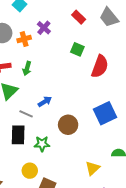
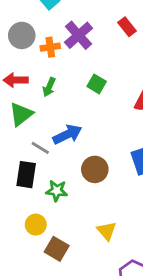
purple cross: (44, 28) -> (79, 35), size x1.5
green square: (77, 49) -> (97, 84), moved
blue arrow: (45, 102) -> (67, 134), size x1.5
yellow triangle: (93, 168) -> (107, 231), moved, turned -35

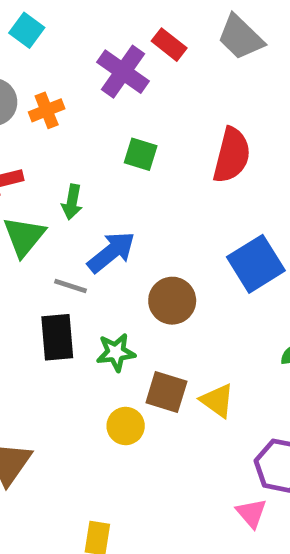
purple cross: (79, 35) -> (123, 72), moved
green arrow: (49, 87) -> (72, 202), moved
yellow circle: (36, 225) -> (126, 426), moved
brown square: (57, 249) -> (166, 392), moved

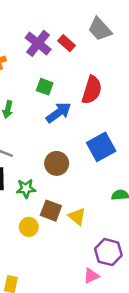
red rectangle: (169, 45) -> (67, 43), moved
blue arrow: (111, 252) -> (59, 113), moved
pink triangle: (251, 513) -> (91, 276), turned 42

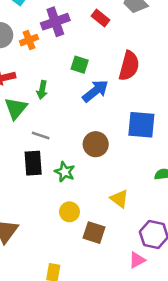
purple cross: (38, 43) -> (55, 22), moved, turned 35
blue square: (101, 147) -> (141, 125), turned 36
green star: (26, 188) -> (65, 172), turned 30
brown square: (51, 211) -> (94, 233), moved

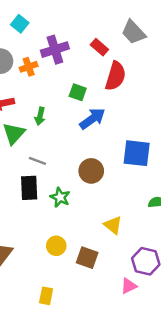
red semicircle: (129, 66) -> (116, 76), moved
yellow circle: (69, 212) -> (56, 246), moved

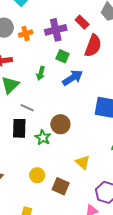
purple cross: (55, 50) -> (56, 30), moved
green arrow: (40, 116) -> (41, 73), moved
brown circle: (91, 171) -> (60, 124), moved

